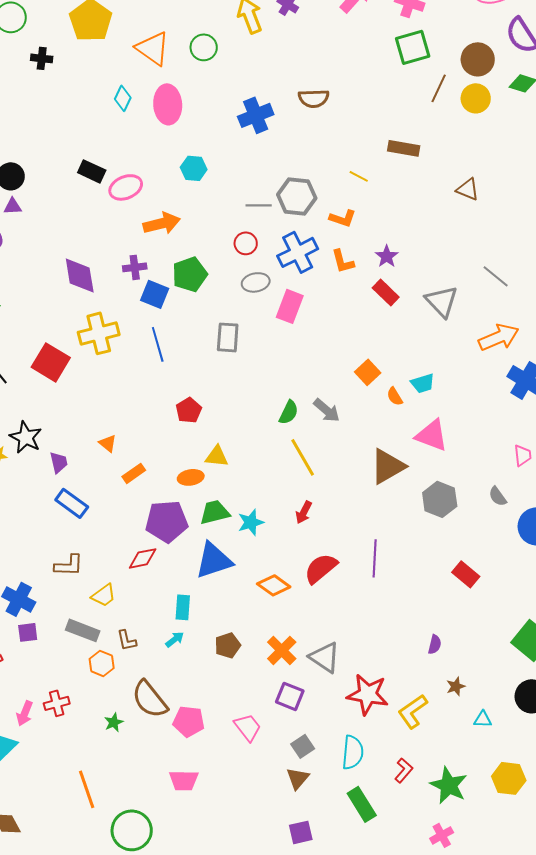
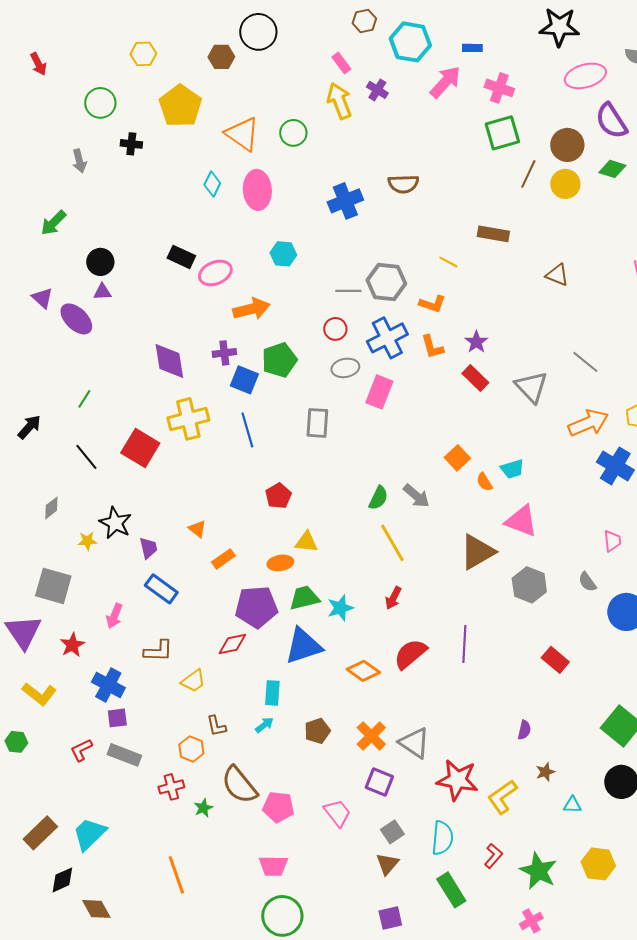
gray rectangle: (83, 630) -> (124, 755), moved
red cross: (57, 703) -> (171, 787), moved
pink arrow: (25, 713) -> (114, 616), moved
green circle: (132, 830) -> (282, 916), moved

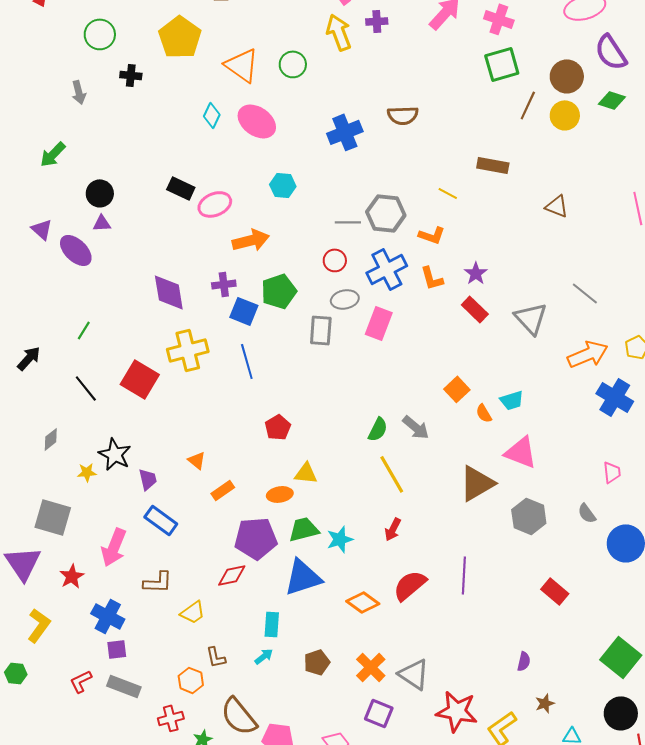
purple cross: (377, 90) -> (377, 21), turned -35
pink ellipse: (257, 190) -> (257, 121), turned -51
gray rectangle: (317, 423) -> (321, 330), moved
pink arrow: (114, 616) -> (114, 547), size x1.5
yellow L-shape: (39, 694) -> (39, 625), turned -92

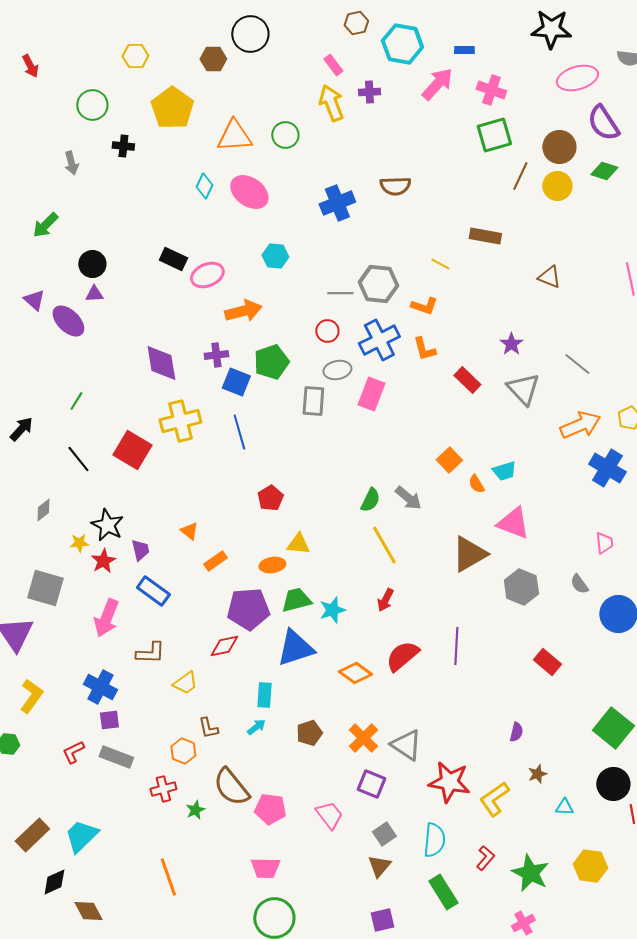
orange triangle: (242, 65) -> (234, 136), turned -39
purple star: (476, 273) -> (511, 344), moved
red star: (72, 576) -> (103, 561), moved

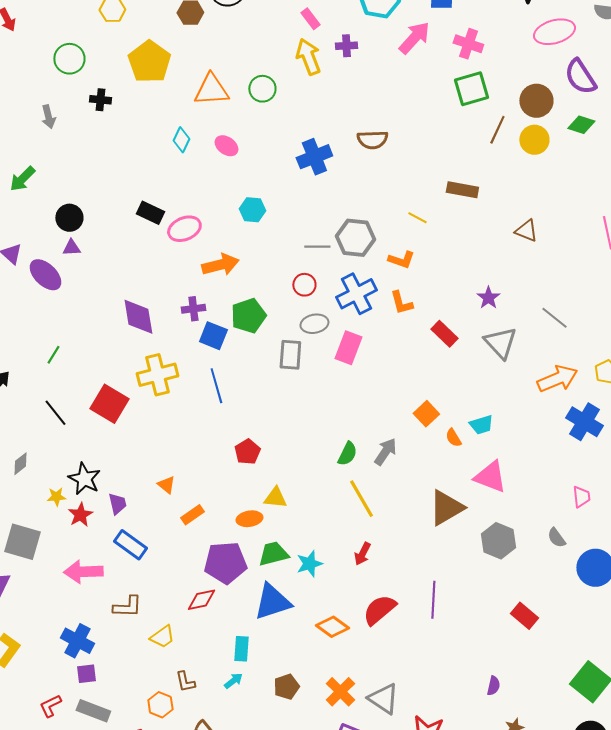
pink ellipse: (249, 192) -> (226, 146), size x0.6
gray arrow: (408, 498) -> (385, 452), turned -96
pink arrow: (106, 618) -> (83, 572), turned 66

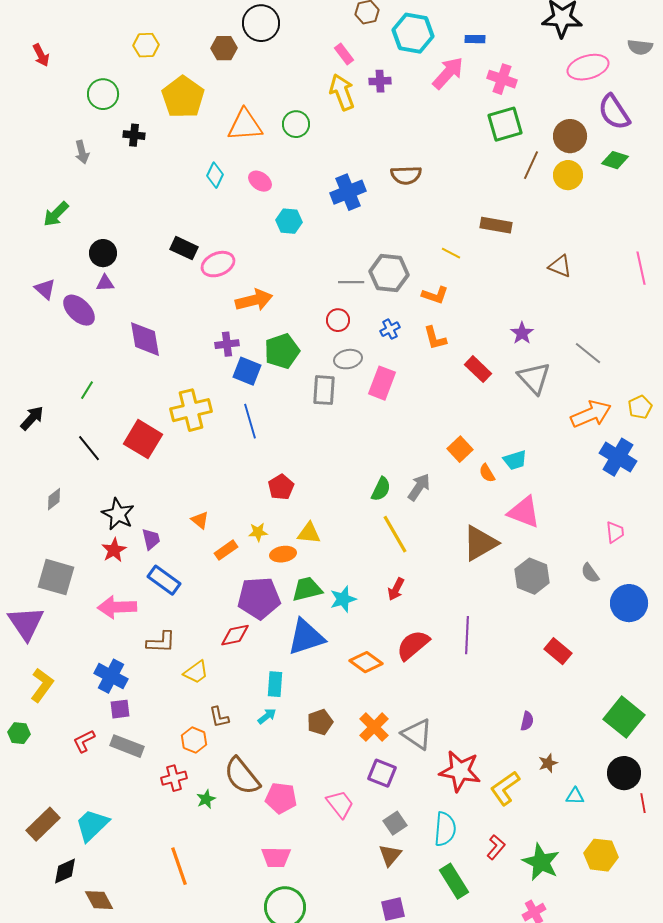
cyan hexagon: (252, 210) -> (289, 221), moved
blue cross: (356, 294) -> (390, 329), size x0.5
purple diamond: (138, 317) -> (145, 339), moved
yellow star: (56, 497) -> (258, 532), moved

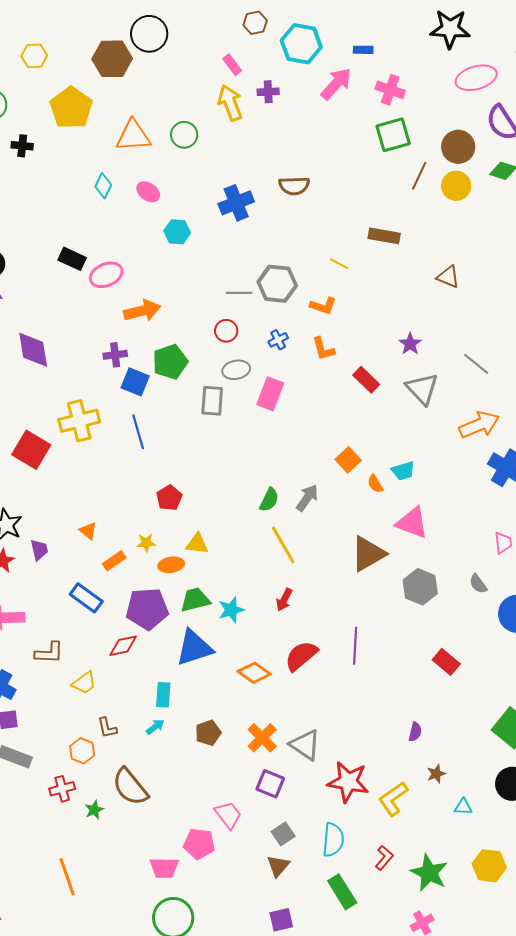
brown hexagon: (224, 48) -> (112, 59), size x1.5
blue rectangle: (164, 580) -> (86, 598), moved
pink pentagon: (281, 798) -> (199, 844), moved

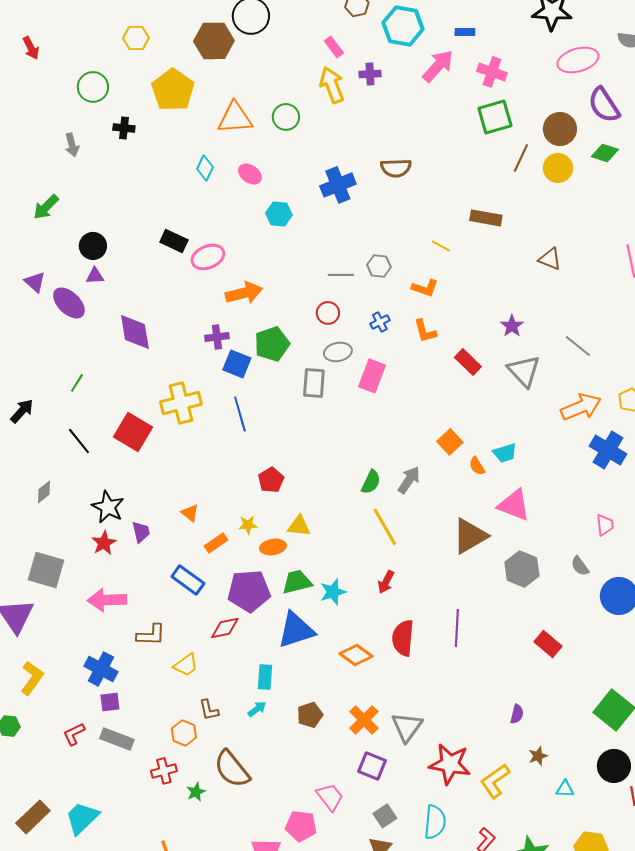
gray hexagon: (277, 284) -> (379, 266), size x0.6
red semicircle: (301, 656) -> (403, 638), turned -45
gray triangle: (305, 745) -> (407, 727), turned 32

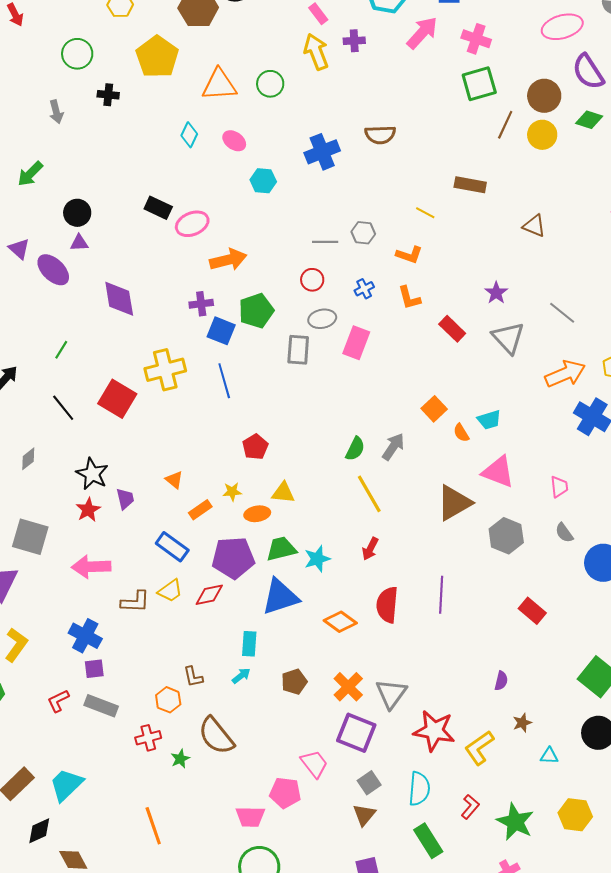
pink trapezoid: (605, 525) -> (559, 487), moved
yellow trapezoid: (186, 665) -> (170, 591), moved
purple square: (372, 766) -> (356, 733), size x1.4

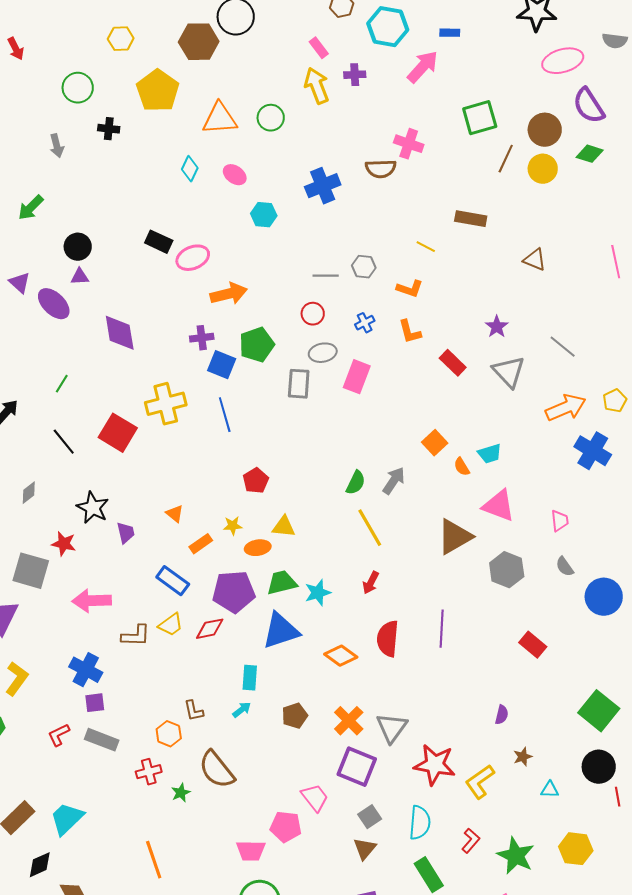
pink cross: (476, 39) -> (409, 144), moved
red star: (88, 510) -> (64, 544), moved, turned -30

